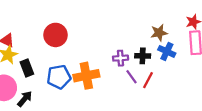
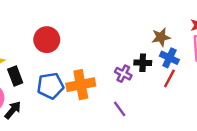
purple cross: (121, 58) -> (123, 74), moved, turned 32
purple line: (132, 77) -> (120, 109), moved
red line: (148, 80) -> (169, 78), moved

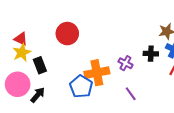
purple cross: (123, 74) -> (125, 63), moved
blue pentagon: (50, 86) -> (81, 86), moved, turned -30

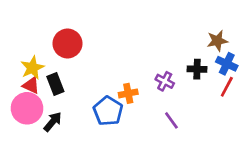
red circle: (67, 34) -> (67, 43), moved
red triangle: (21, 39) -> (31, 85), moved
orange cross: (97, 73) -> (128, 93), size x0.6

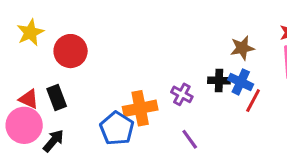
blue cross: (227, 64) -> (241, 82), moved
yellow star: (32, 68) -> (30, 32), moved
orange cross: (128, 93) -> (140, 108), size x1.5

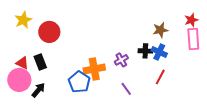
purple cross: (182, 94) -> (121, 60), turned 32
red line: (253, 101) -> (160, 77), moved

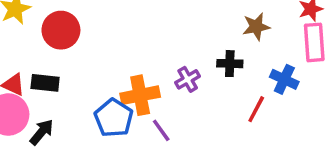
blue cross: (159, 52) -> (284, 79), moved
black rectangle: (40, 62) -> (45, 83), turned -63
purple line: (126, 89) -> (161, 130), moved

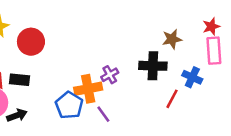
black cross: (230, 64) -> (153, 66), size x1.5
purple cross: (188, 79) -> (110, 75), moved
black arrow: (42, 132) -> (17, 115), turned 30

